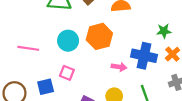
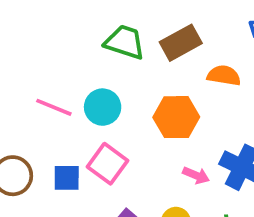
cyan circle: (68, 41) -> (103, 107), moved
pink square: (67, 73) -> (108, 164), size x1.5

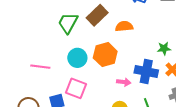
green trapezoid: (125, 42) -> (68, 23), turned -65
cyan circle: (103, 107) -> (77, 58), moved

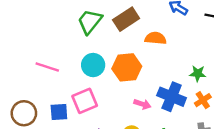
pink square: (76, 88) -> (85, 101), turned 35

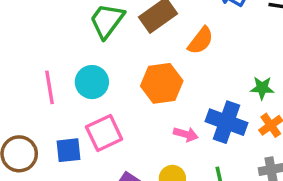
orange semicircle: (156, 38) -> (201, 41), turned 125
cyan circle: (93, 65) -> (92, 82), moved
pink line: (47, 67) -> (49, 87), turned 65

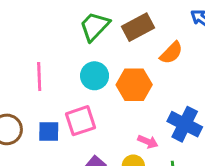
cyan circle: (92, 82) -> (95, 76), moved
pink arrow: (186, 134) -> (148, 142), moved

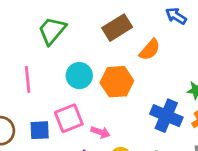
green trapezoid: (95, 26) -> (52, 31), moved
pink arrow: (148, 142) -> (100, 132), moved

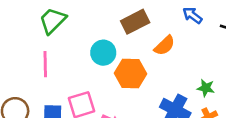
green trapezoid: (52, 31) -> (53, 21), moved
cyan circle: (79, 76) -> (103, 53), moved

